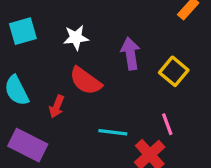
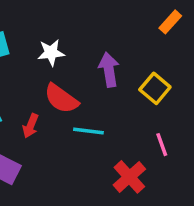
pink line: (167, 124) -> (162, 145), moved
cyan line: (113, 132) -> (88, 131), moved

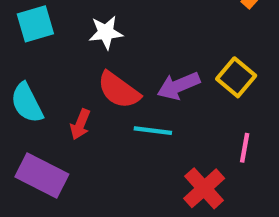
purple arrow: (109, 70) -> (178, 86), moved, turned -104
pink line: (162, 145) -> (245, 148), turned 30

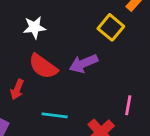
yellow square: (236, 77) -> (111, 27), moved
cyan line: (153, 131) -> (55, 115), moved

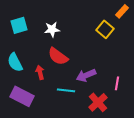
purple arrow: (83, 63) -> (86, 75), moved
red arrow: (17, 89) -> (40, 72), turned 144

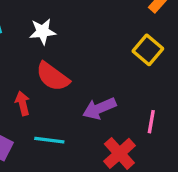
yellow square: (105, 29) -> (148, 50), moved
cyan line: (66, 90) -> (49, 140), moved

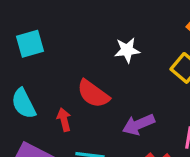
white star: (43, 31) -> (127, 50), moved

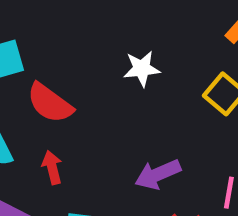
red semicircle: (93, 94) -> (50, 103), moved

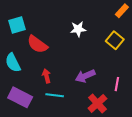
red arrow: (52, 167) -> (47, 76), moved

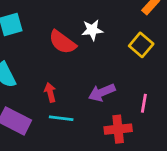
red semicircle: (37, 44) -> (62, 42), moved
red cross: (97, 103) -> (118, 129), turned 36

